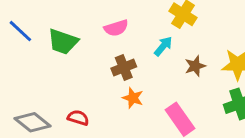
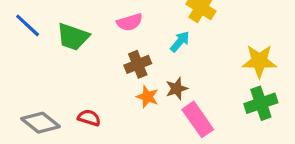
brown star: (195, 66) -> (177, 89), moved

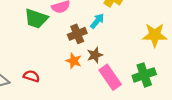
green trapezoid: (73, 37) -> (36, 19), moved
brown cross: (138, 64) -> (77, 34), moved
green cross: (261, 103) -> (144, 75), moved

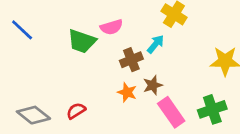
red semicircle: (31, 76) -> (76, 111), turned -49

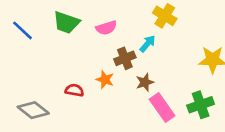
green trapezoid: (82, 41) -> (66, 22), moved
orange star: (127, 92) -> (105, 80), moved
red semicircle: (76, 111) -> (74, 90), moved, turned 42

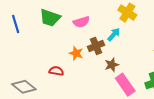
blue line: (23, 30) -> (16, 24), turned 30
orange star: (105, 80) -> (76, 53), moved

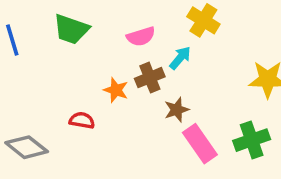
pink semicircle: (81, 22) -> (141, 36), moved

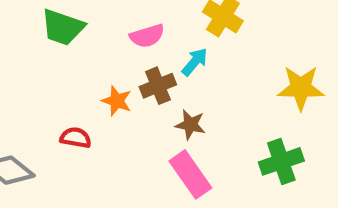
brown star: (177, 110) -> (190, 125), turned 30
pink rectangle: (200, 144) -> (190, 174), moved

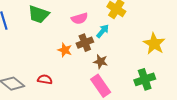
yellow star: (301, 88) -> (154, 44), turned 30
red semicircle: (76, 138) -> (45, 79), moved

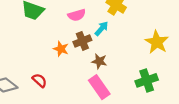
red semicircle: (45, 79) -> (40, 80), turned 32

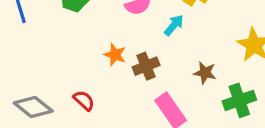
brown cross: (82, 41) -> (146, 66), moved
brown star: (99, 61) -> (205, 73), moved

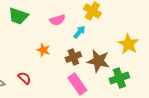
brown cross: (146, 66) -> (73, 57), moved
brown star: (205, 73) -> (98, 61), size x1.6

